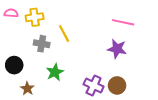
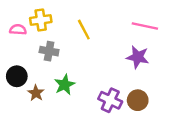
pink semicircle: (11, 13) -> (18, 30), moved
yellow line: (64, 34) -> (84, 30), moved
brown star: (27, 89) -> (36, 93), moved

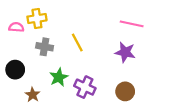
yellow line: (84, 30) -> (77, 42), moved
brown star: (36, 93) -> (33, 95), moved
purple cross: (110, 100) -> (85, 87), moved

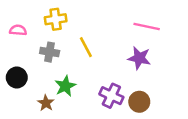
yellow cross: (37, 18) -> (56, 19), moved
purple cross: (85, 87) -> (111, 96), moved
brown star: (33, 95) -> (46, 103), moved

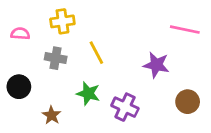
pink line: (147, 27) -> (185, 30), moved
green star: (65, 86) -> (88, 93), moved, turned -30
brown circle: (139, 102) -> (188, 102), moved

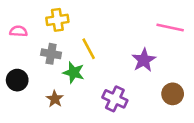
purple star: (156, 65) -> (144, 60), turned 30
green star: (88, 93) -> (74, 73), moved
brown star: (52, 115) -> (55, 99), moved

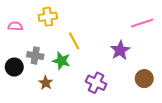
pink line: (170, 27) -> (142, 23), turned -30
gray cross: (51, 54) -> (35, 56), moved

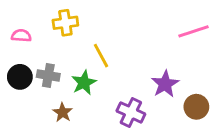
purple star: (120, 50) -> (165, 84), moved
green star: (61, 61) -> (84, 83), turned 30
black circle: (14, 67) -> (20, 77), moved

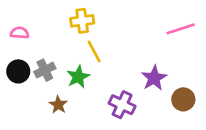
yellow cross: (65, 23) -> (82, 21), moved
gray cross: (48, 75) -> (45, 70), turned -36

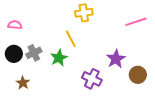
yellow cross: (82, 21) -> (84, 13), moved
brown star: (58, 105) -> (23, 83), moved

